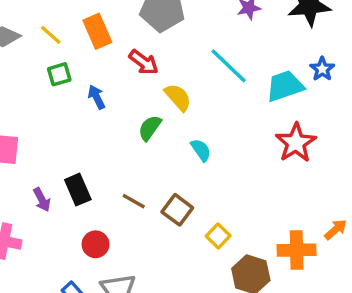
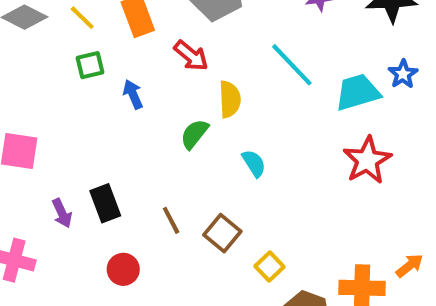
yellow semicircle: (178, 97) -> (230, 99), turned 36
brown line: (134, 201) -> (171, 220), turned 30

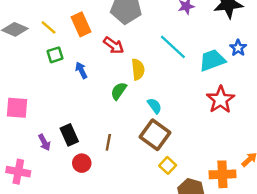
brown line: (171, 220) -> (108, 142), turned 42
brown square: (222, 233) -> (155, 135), moved, size x1.4
red circle: (123, 269) -> (82, 163), moved

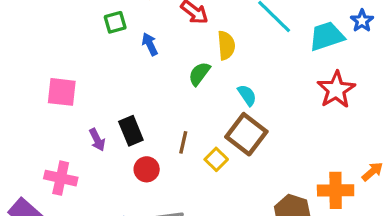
yellow square: (168, 165) -> (216, 159), moved

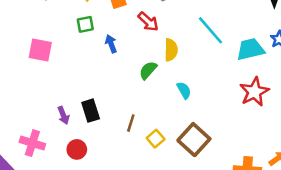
pink square: (62, 92) -> (40, 50), moved
brown square: (246, 134) -> (194, 140), moved
red circle: (147, 169) -> (77, 149), moved

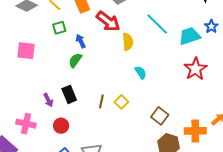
red arrow: (148, 22) -> (108, 21), size x1.4
green semicircle: (148, 70) -> (75, 60), moved
yellow square: (156, 139) -> (121, 102), moved
brown square: (194, 140) -> (160, 116), moved, size x0.7

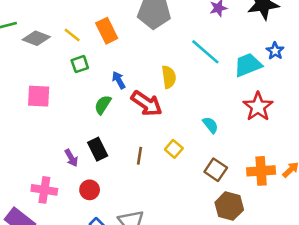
red arrow: (108, 21) -> (147, 103), moved
blue arrow: (81, 41) -> (119, 80), moved
cyan semicircle: (141, 72) -> (210, 125), moved
yellow square: (121, 102) -> (174, 149), moved
orange cross: (195, 131) -> (261, 171), moved

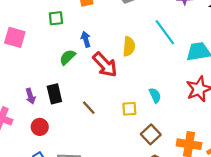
yellow square: (174, 149) -> (129, 109), moved, turned 32
brown line: (140, 156) -> (89, 108), turned -64

